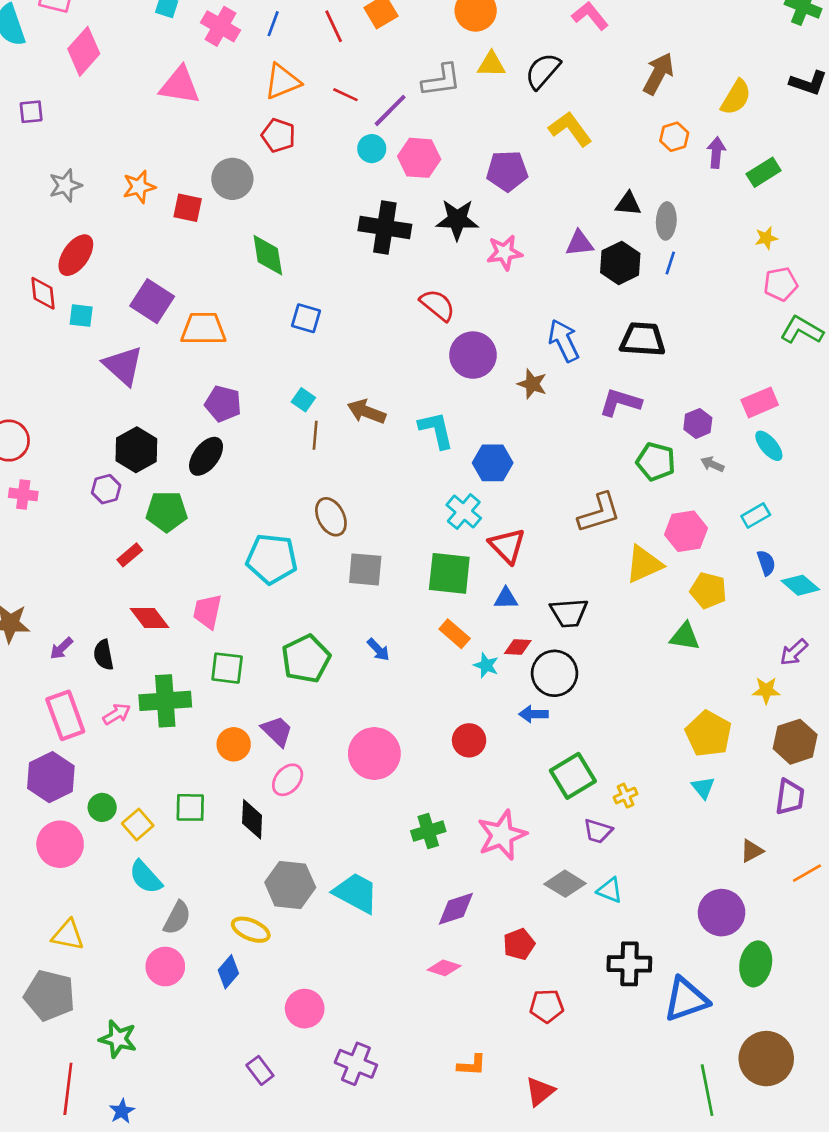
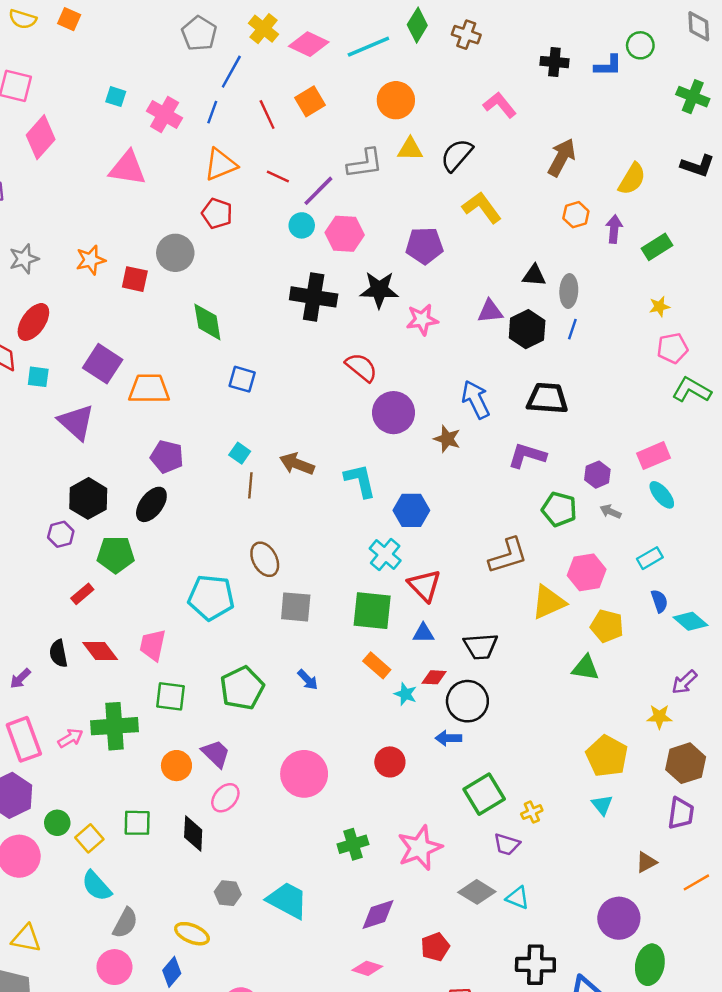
black semicircle: (103, 655) -> (58, 653), moved
gray hexagon: (290, 885) -> (228, 893), size x0.6

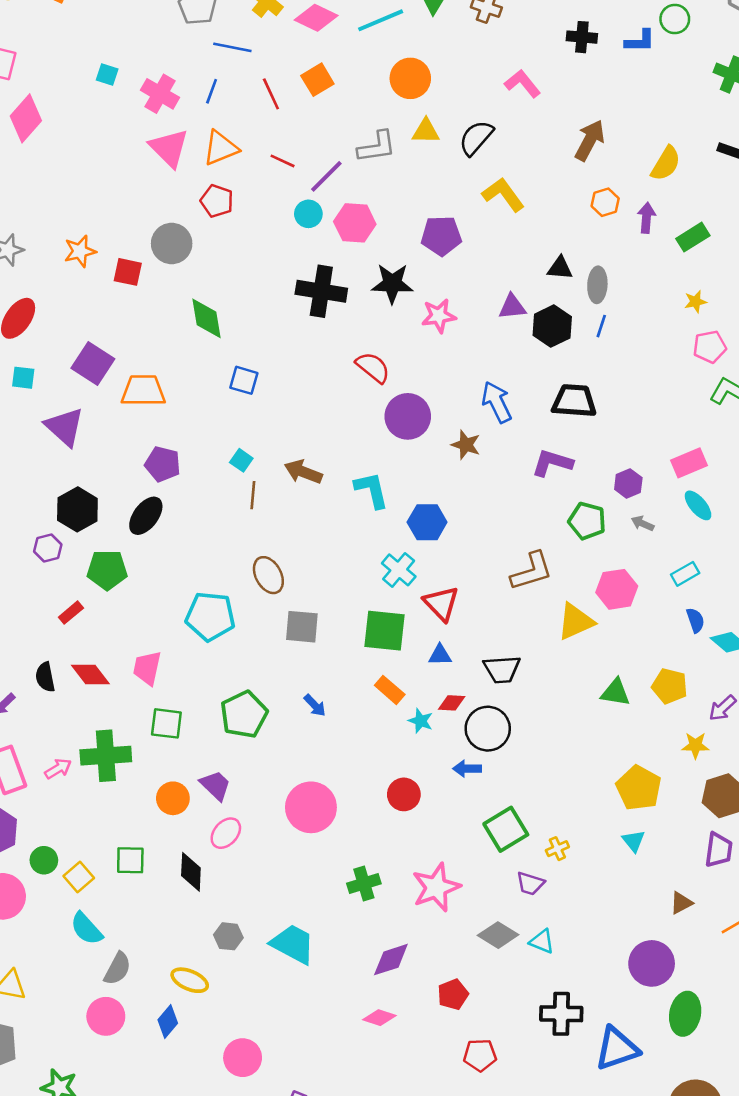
blue line: (231, 72) -> (232, 47), turned 72
pink triangle: (128, 168) -> (169, 148), moved, turned 36
yellow pentagon: (607, 626) -> (670, 686), moved

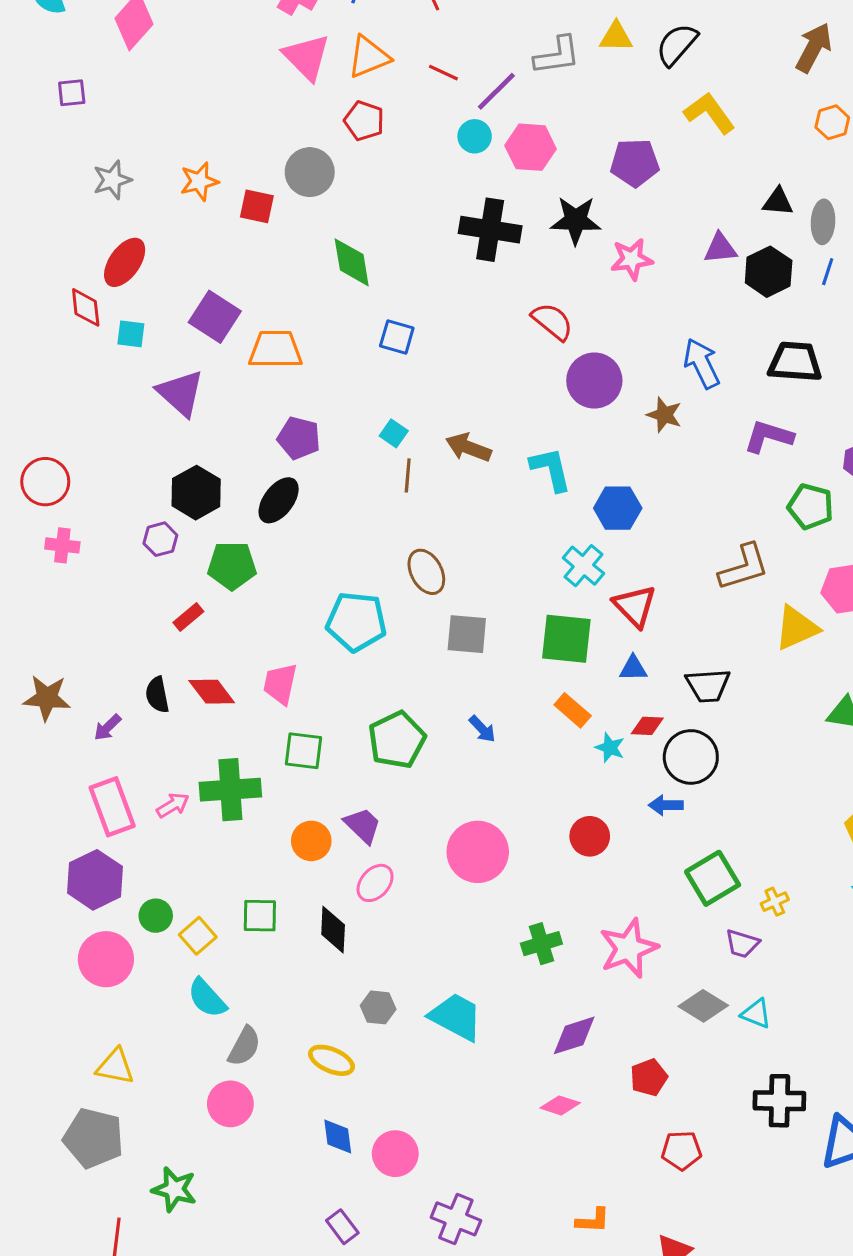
blue diamond: (168, 1022) -> (338, 1137), moved, turned -48

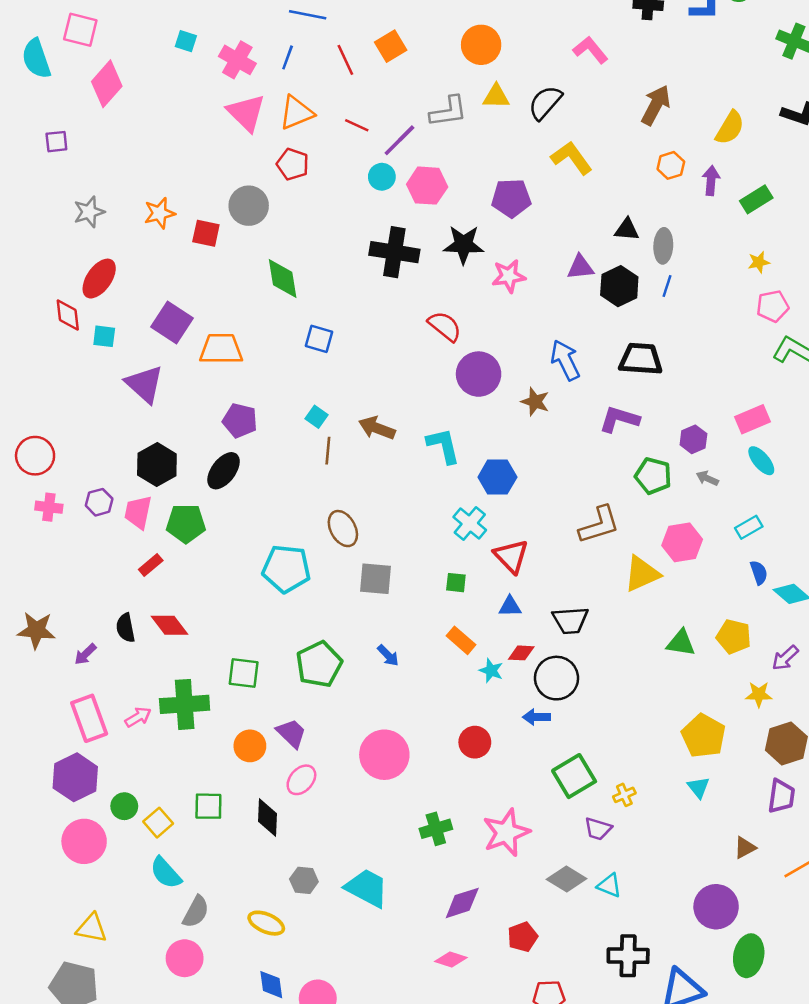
purple hexagon: (160, 539) -> (99, 502), moved
green square: (566, 639) -> (456, 583), size x0.5
pink trapezoid: (280, 684) -> (138, 512), moved

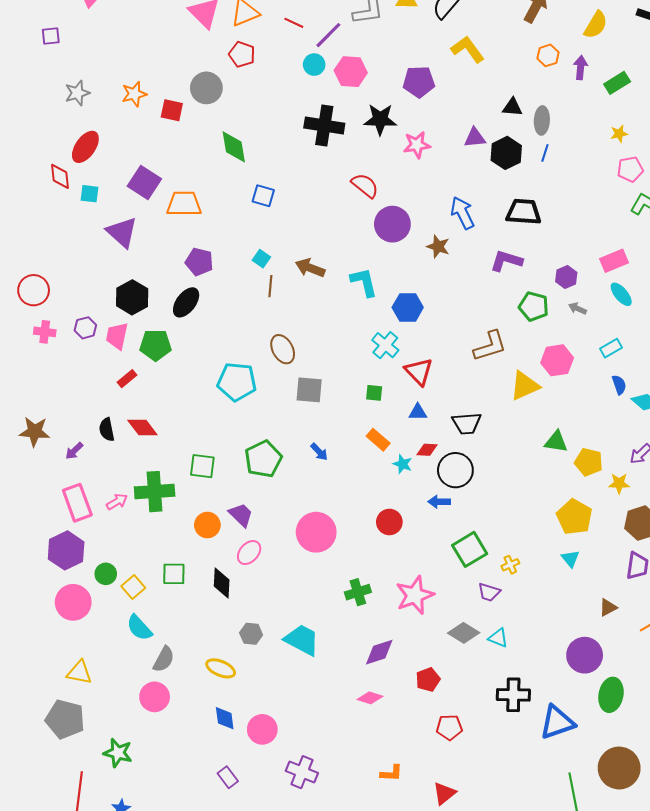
yellow pentagon: (734, 637) -> (589, 462), moved

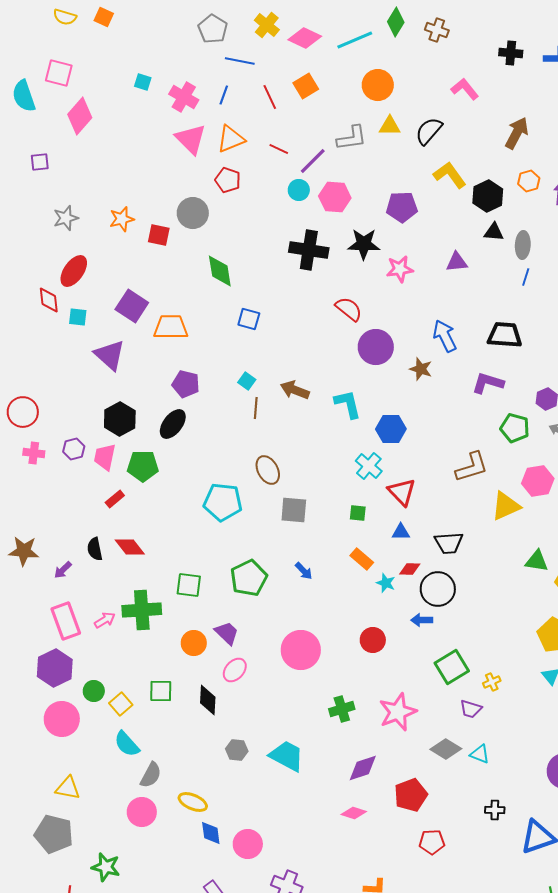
black hexagon: (506, 153) -> (488, 196), moved
yellow ellipse: (221, 668) -> (193, 802), moved
red pentagon: (428, 680) -> (411, 795), size x1.4
black cross: (513, 695) -> (495, 810), size x0.6

